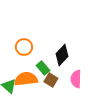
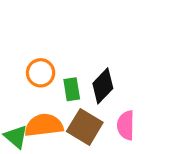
green rectangle: (43, 68) -> (72, 89), moved, turned 32
brown square: (51, 80) -> (85, 127), size x1.5

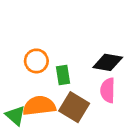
black diamond: (103, 86) -> (108, 62), moved, turned 56
pink semicircle: (126, 125) -> (108, 90), moved

